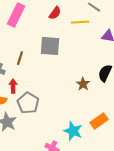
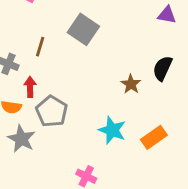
gray square: (50, 46) -> (83, 29), turned 30
cyan star: (73, 131) -> (112, 130), moved

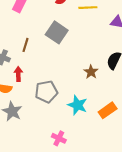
gray pentagon: (52, 111) -> (46, 92), moved, turned 30

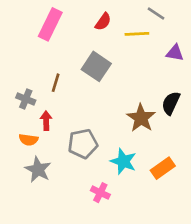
brown star: (91, 72) -> (141, 118), size x1.5
pink cross: (59, 138) -> (100, 193), moved

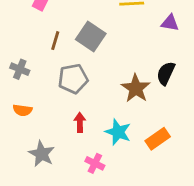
brown line: (56, 83) -> (55, 41), moved
red arrow: (46, 121) -> (80, 122), moved
gray pentagon: (83, 144) -> (73, 79), moved
gray star: (38, 169) -> (42, 154), moved

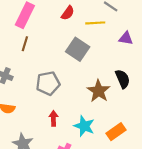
gray square: (91, 36) -> (78, 49), moved
brown line: (55, 41) -> (25, 44), moved
black semicircle: (166, 73) -> (123, 79), turned 132

